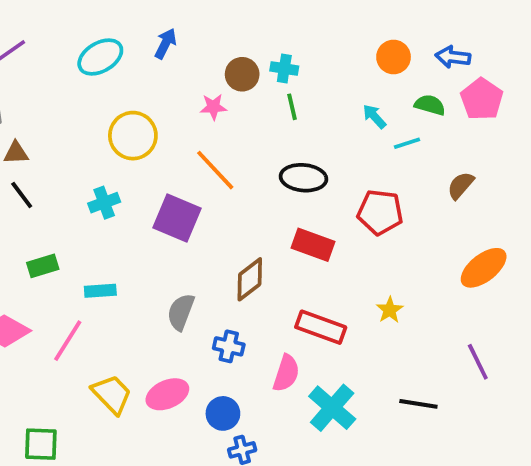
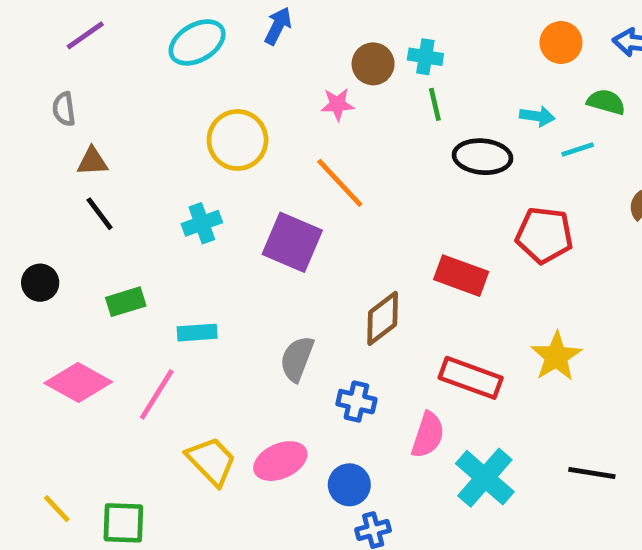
cyan arrow: (374, 116) -> (537, 116), turned 140
black ellipse: (303, 178) -> (482, 157), moved
yellow star: (390, 310) -> (556, 356), size x1.5

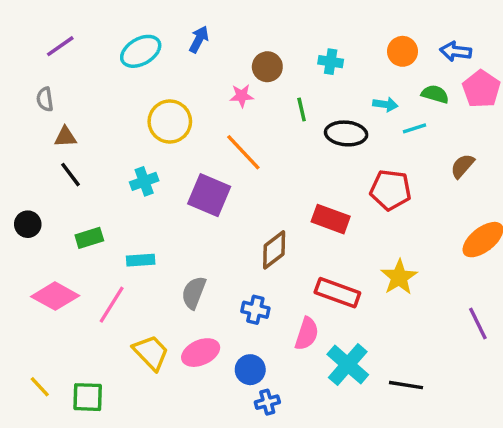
cyan cross: (425, 57) -> (331, 62), moved
green line: (435, 104) -> (302, 110), moved
gray semicircle: (297, 359) -> (194, 293), moved
black line: (592, 473) -> (406, 385), moved

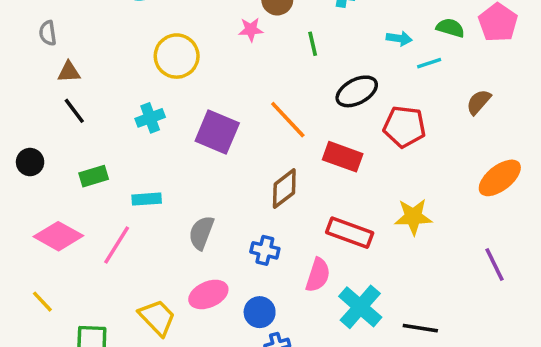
black ellipse: (346, 133) -> (357, 91), moved, turned -33
orange line: (243, 152) -> (288, 120), moved
yellow star: (399, 277) -> (413, 217), turned 30
yellow trapezoid: (151, 353) -> (157, 317), moved
yellow line: (40, 387) -> (42, 302), moved

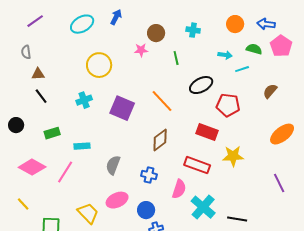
red rectangle: (343, 157) -> (207, 132), moved

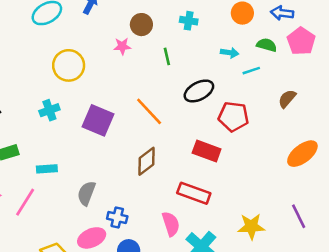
yellow star: (233, 156) -> (251, 226), moved
blue cross: (149, 175) -> (117, 217), moved
pink semicircle: (179, 189) -> (171, 224), turned -36

